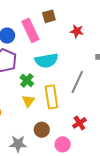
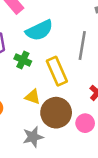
yellow triangle: (28, 101) -> (33, 97), moved, turned -32
brown circle: (42, 130) -> (56, 113), size x1.6

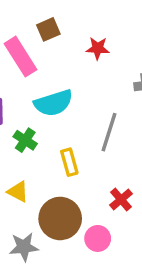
yellow rectangle: (57, 71) -> (69, 162), size x0.7
yellow triangle: (33, 97) -> (18, 192), moved

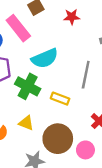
green cross: (25, 140) -> (28, 86), size x1.5
yellow rectangle: (69, 162) -> (60, 99), turned -48

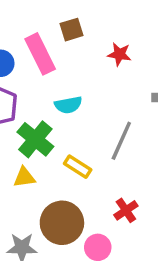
cyan semicircle: (45, 58) -> (68, 105), size x0.7
yellow triangle: (26, 123) -> (24, 177), moved, turned -42

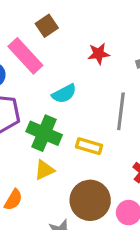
red star: (119, 54) -> (99, 54), moved

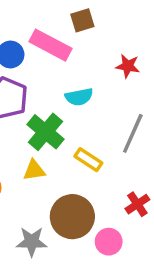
pink rectangle: (25, 56) -> (50, 45), turned -36

